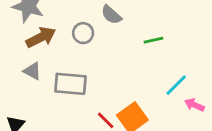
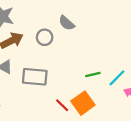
green line: (154, 40) -> (93, 75), moved

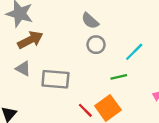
gray circle: (45, 37) -> (96, 45), moved
cyan line: (117, 78) -> (134, 52), moved

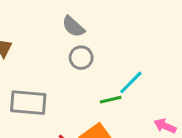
cyan line: (134, 52) -> (131, 82), moved

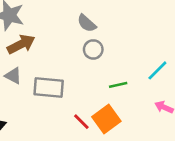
cyan line: (131, 82) -> (157, 70), moved

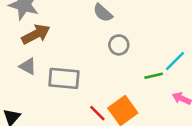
gray circle: (93, 49) -> (119, 45), moved
green line: (118, 85) -> (154, 76), moved

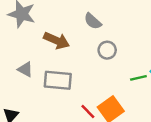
brown arrow: (36, 34) -> (57, 40), moved, turned 50

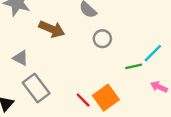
gray rectangle: (58, 80) -> (36, 88), moved, turned 48

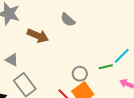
gray circle: (102, 39) -> (80, 74), moved

